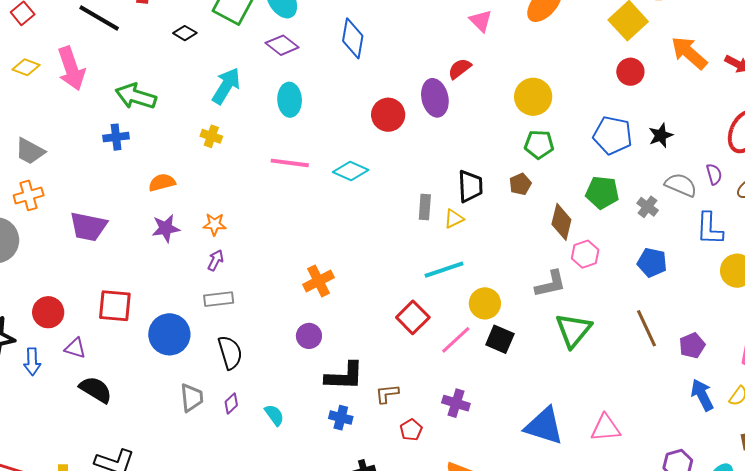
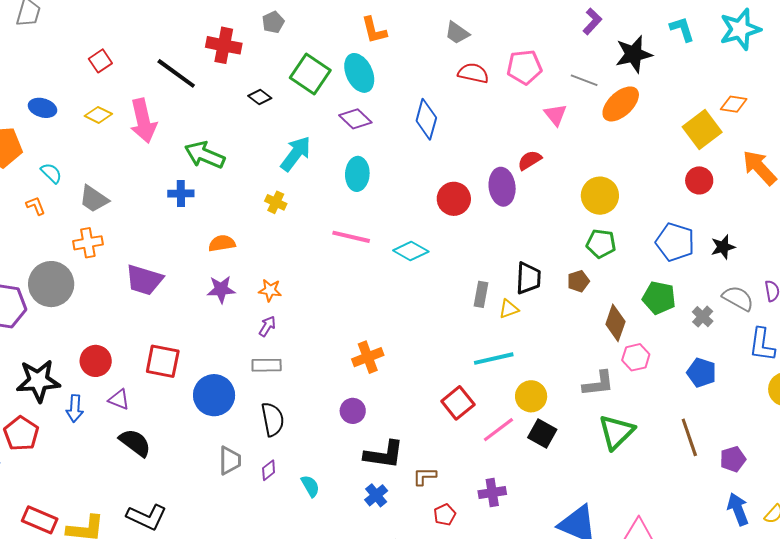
purple cross: (456, 403) -> (492, 493), turned -32
blue cross: (341, 418) -> (376, 495), turned 30

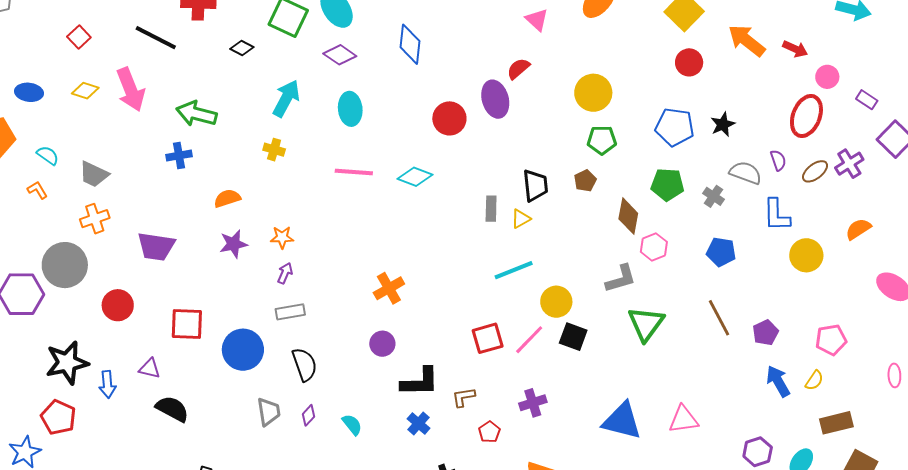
red circle: (96, 361) -> (118, 305), moved
red square: (458, 403) -> (488, 338), moved, turned 32

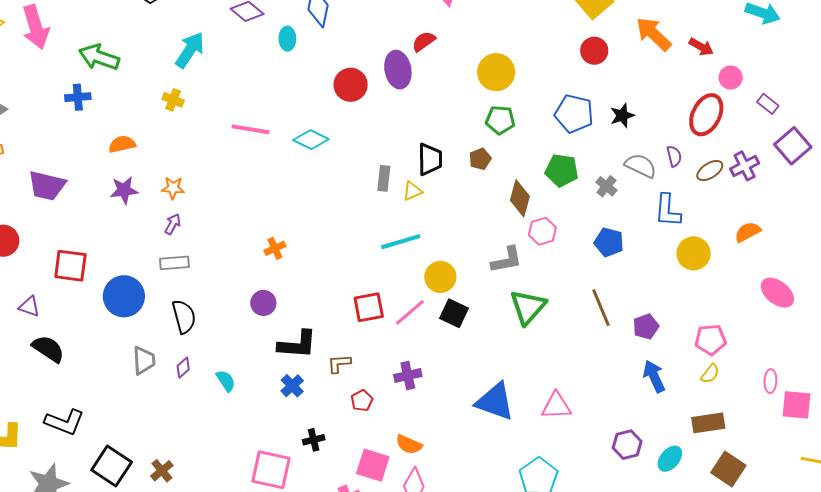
cyan ellipse: (350, 109) -> (287, 39), moved, size x0.7
orange cross: (389, 288) -> (275, 248), size x0.7
yellow semicircle: (814, 380) -> (710, 374), moved

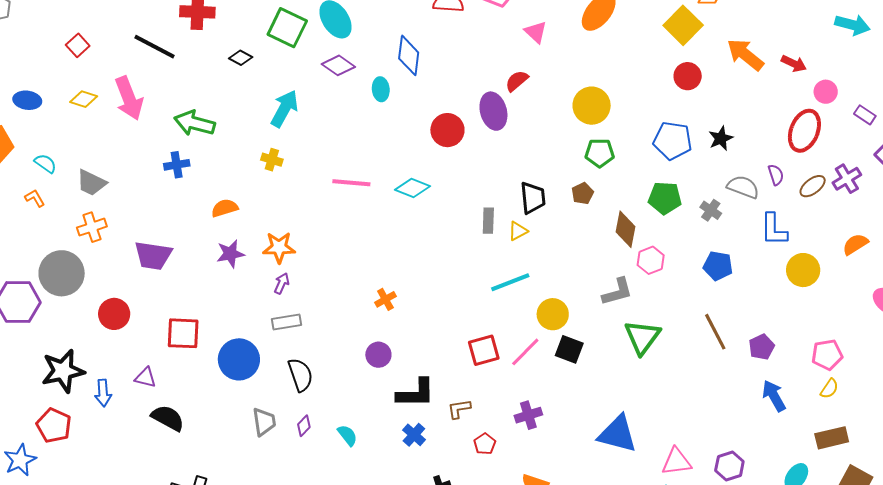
orange star: (173, 188) -> (279, 247), size x1.4
pink triangle: (556, 406) -> (676, 462), moved
purple hexagon: (627, 445) -> (729, 466), moved

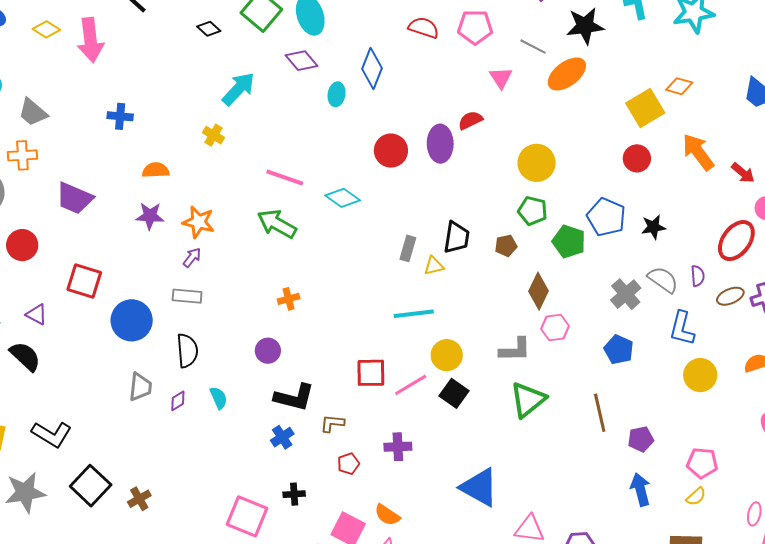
green arrow: (195, 123) -> (277, 224), moved
green pentagon: (665, 198) -> (569, 242), moved
gray cross: (711, 210) -> (626, 294), size x1.4
black semicircle: (168, 418) -> (25, 356), moved
cyan semicircle: (347, 435) -> (219, 398), moved

